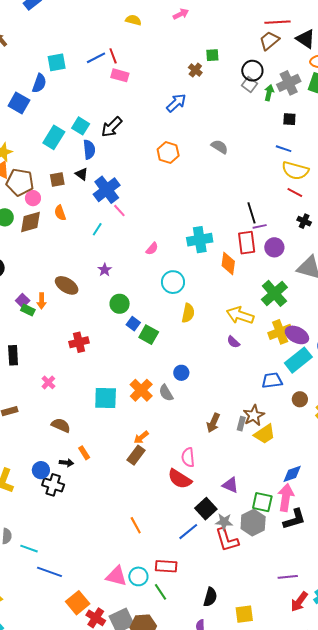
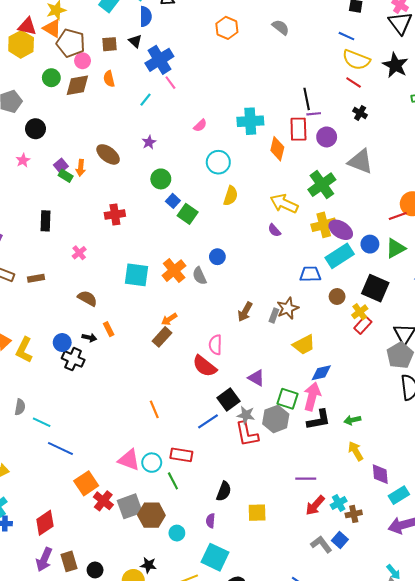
yellow trapezoid: (265, 434) -> (304, 345), moved

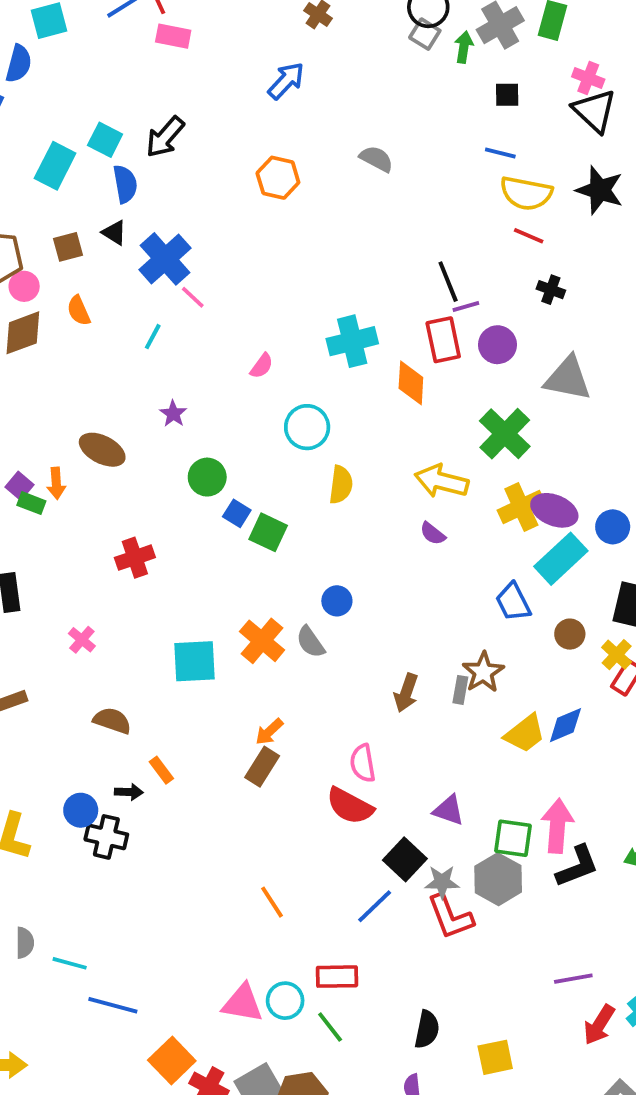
blue trapezoid: (310, 274) -> (513, 602), turned -105
blue diamond: (321, 373) -> (565, 725), moved

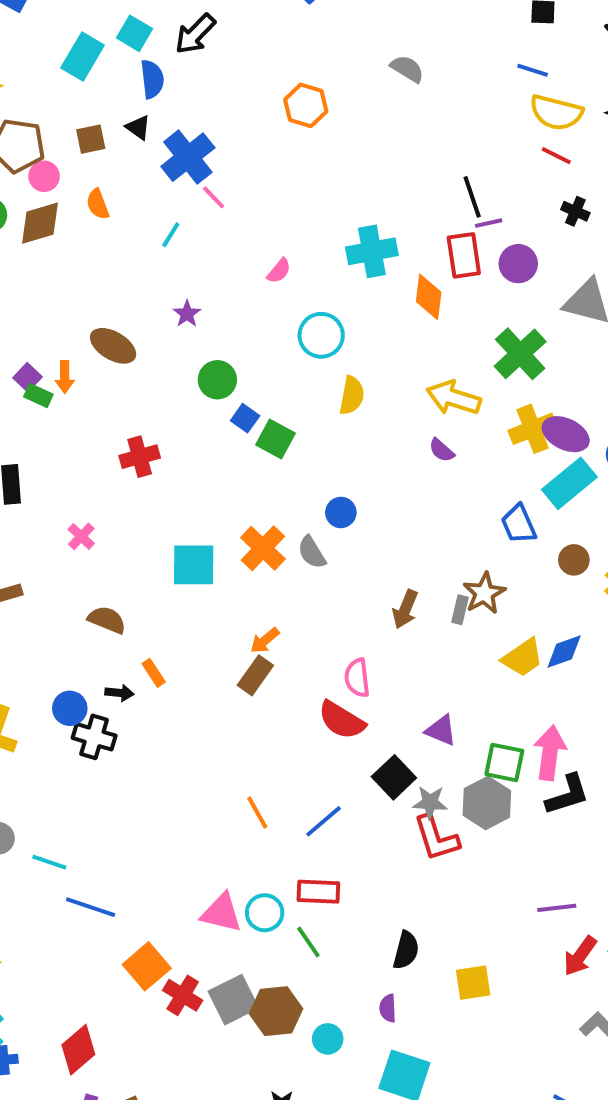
orange hexagon: (278, 178) -> (306, 105), moved
blue line: (375, 906) -> (323, 821), moved

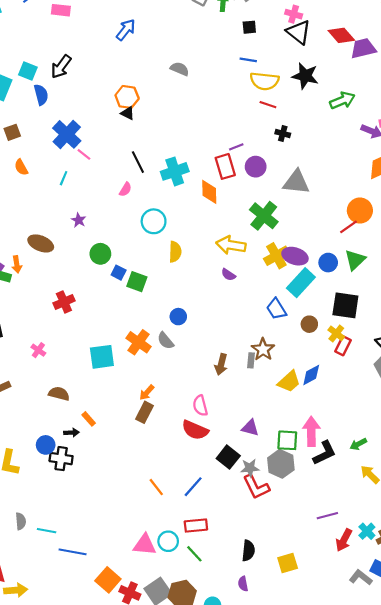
black triangle: (138, 128) -> (128, 113), moved
black line: (472, 197) -> (138, 162), moved

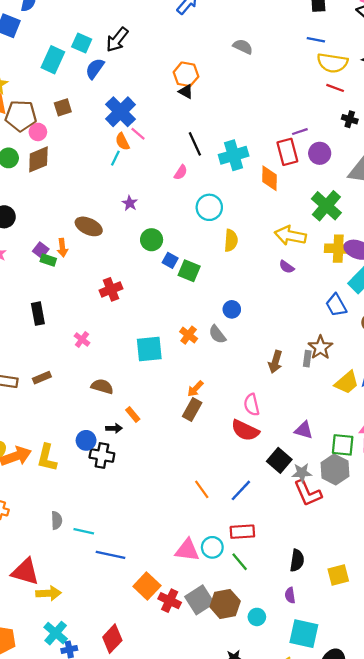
blue semicircle: (41, 95) -> (95, 69), turned -132
orange semicircle: (21, 167) -> (122, 142), moved
yellow cross: (276, 256) -> (338, 249), turned 30
orange cross: (139, 342) -> (189, 335), size x0.7

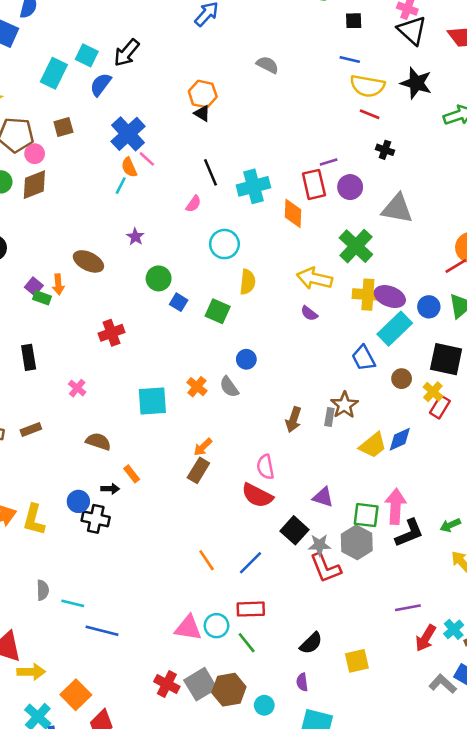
green square: (189, 271) -> (218, 311), moved
black semicircle: (297, 560) -> (311, 643), turned 35
orange square: (147, 586) -> (76, 695), moved

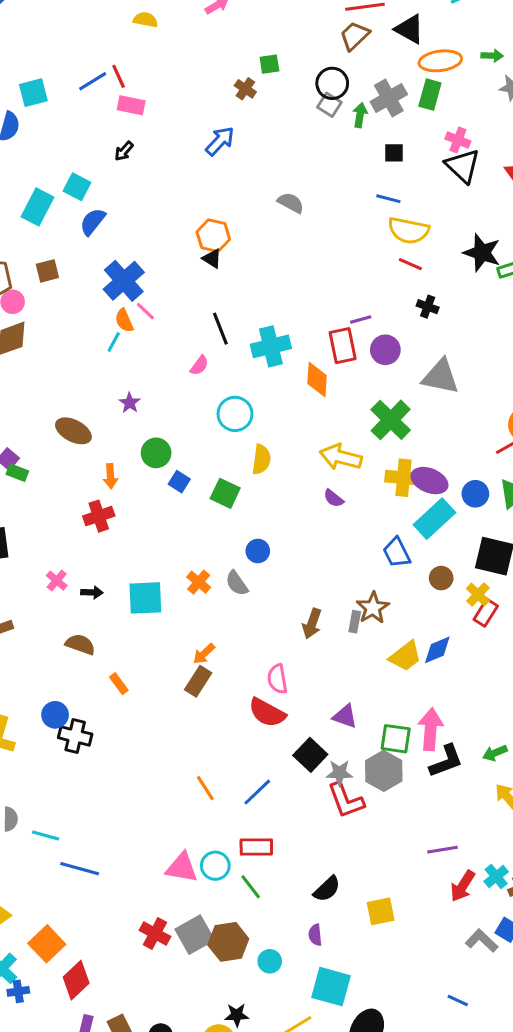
black arrow: (127, 53) -> (124, 151), moved, size x0.6
black star: (416, 83) -> (482, 253), moved
orange arrow: (58, 284) -> (111, 476), moved
black arrow: (110, 489) -> (92, 592), moved

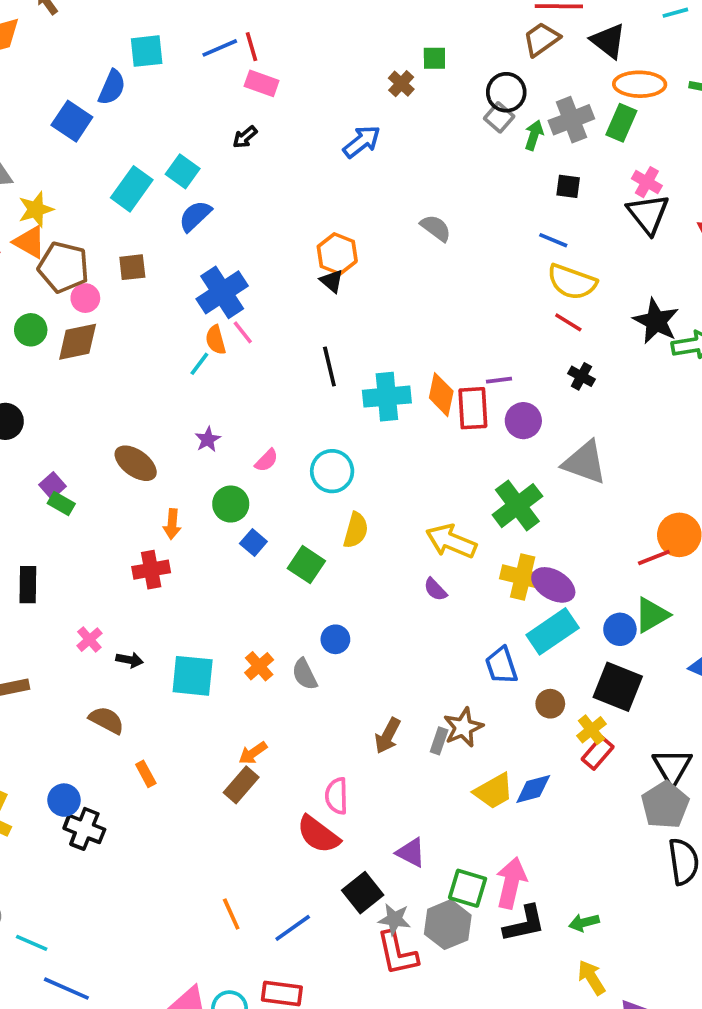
pink semicircle: (199, 365) -> (266, 460), moved
orange diamond: (317, 379) -> (441, 395), moved
blue circle: (475, 494) -> (620, 629), moved

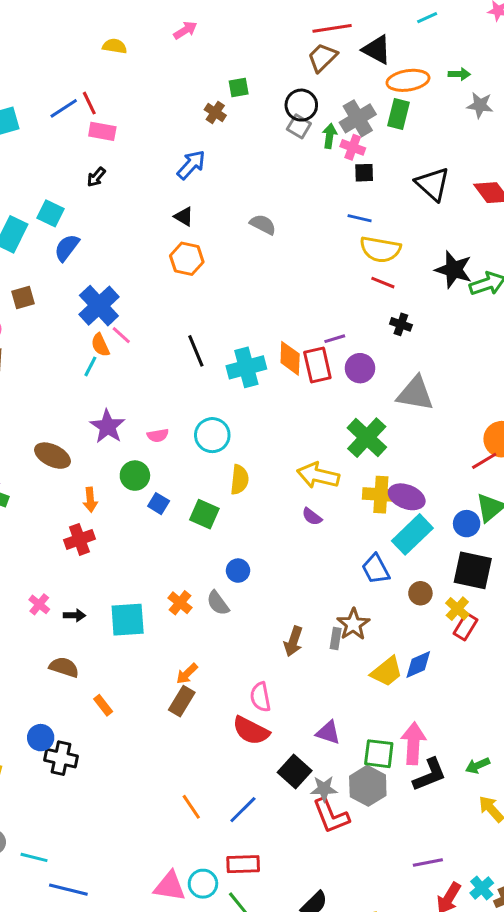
pink cross: (647, 182) -> (353, 147), moved
black triangle: (332, 281) -> (184, 216), moved
purple star: (208, 439) -> (108, 426), size x1.6
pink semicircle: (266, 460) -> (158, 435), turned 45

